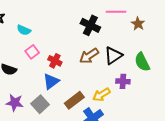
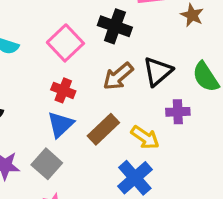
pink square: (32, 52) -> (65, 43), moved, size x1.5
yellow arrow: (101, 95) -> (145, 137), turned -108
brown rectangle: (74, 100) -> (103, 129), moved

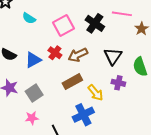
black triangle: (158, 71) -> (113, 56), turned -30
brown arrow: (118, 76) -> (78, 55), moved
blue triangle: (60, 125) -> (33, 60), moved

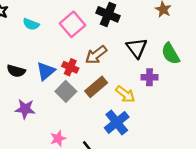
red cross: (55, 53) -> (70, 67), moved
gray square: (34, 93) -> (66, 91), moved

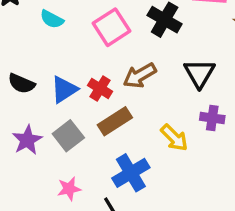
brown rectangle: (96, 87) -> (115, 121), moved
gray square: (66, 91) -> (68, 136), moved
purple star: (25, 109) -> (27, 140), turned 30
blue cross: (117, 122) -> (131, 173), moved

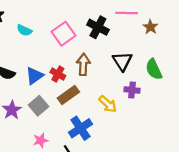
brown arrow: (140, 76) -> (83, 64), turned 125

